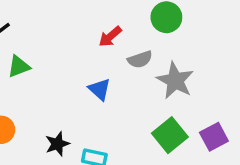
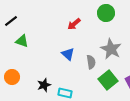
gray semicircle: (140, 59) -> (91, 62), moved, turned -80
green triangle: (19, 66) -> (22, 41), turned 40

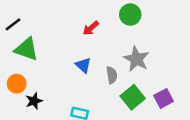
green triangle: (22, 41) -> (27, 49), size x1.5
orange circle: (12, 77) -> (17, 84), moved
black star: (44, 85) -> (34, 101), moved

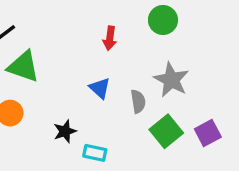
red arrow: (91, 28) -> (110, 38), turned -42
black star: (34, 101) -> (65, 131), moved

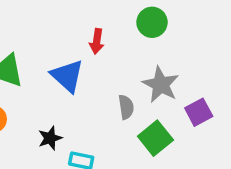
blue triangle: (100, 88) -> (67, 76), moved, size x1.5
purple square: (208, 133) -> (199, 112), moved

